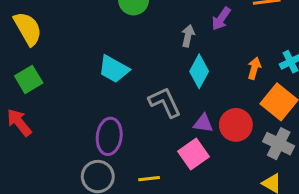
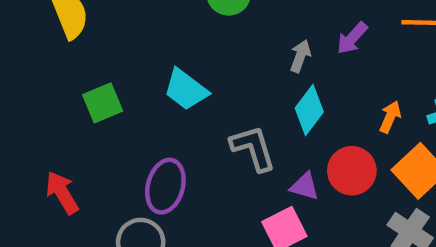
green square: (29, 79) -> (103, 103), moved
red arrow: (19, 123) -> (62, 193), moved
red circle: (236, 125) -> (352, 171), moved

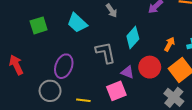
gray arrow: (300, 56) -> (112, 11), moved, turned 120

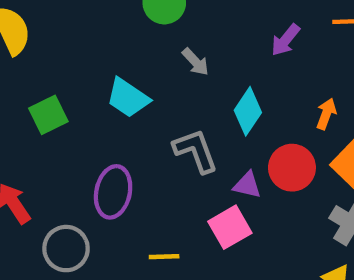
gray circle: (50, 91) -> (66, 249), moved

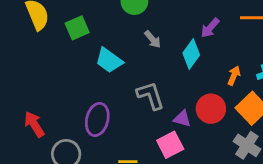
cyan diamond: (248, 111) -> (191, 54), moved
green square: (48, 115) -> (77, 28), moved

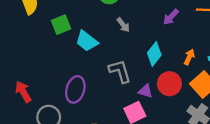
green square: (77, 28) -> (61, 25), moved
cyan diamond: (191, 54) -> (154, 54), moved

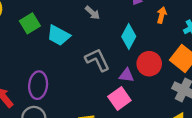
orange arrow: (189, 57) -> (162, 15), moved
purple ellipse: (75, 89) -> (38, 85), moved

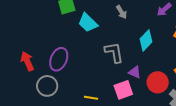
red circle: (149, 64) -> (158, 82), moved

